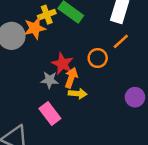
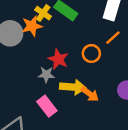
yellow cross: (47, 15) -> (43, 13), turned -35
orange arrow: (71, 78) -> (90, 94), moved, turned 108
yellow arrow: (78, 94) -> (73, 87), size x1.5

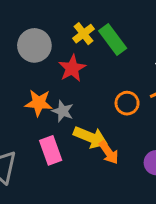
orange star: (32, 26) -> (39, 103), moved
red star: (58, 59) -> (72, 68), moved

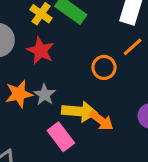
gray star: (63, 111) -> (45, 95), turned 30
pink rectangle: (51, 150) -> (61, 137), moved

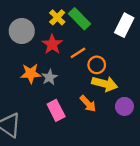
orange line: (133, 47) -> (78, 53), moved
yellow arrow: (79, 111) -> (105, 84), moved

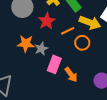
yellow arrow: (105, 84) -> (90, 23), moved
pink rectangle: (56, 110) -> (54, 64), moved, turned 42

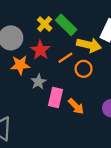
orange star: (26, 44) -> (20, 65), moved

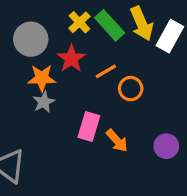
yellow arrow: (89, 45) -> (142, 24), moved, turned 50
gray star: (38, 82) -> (44, 102), moved

